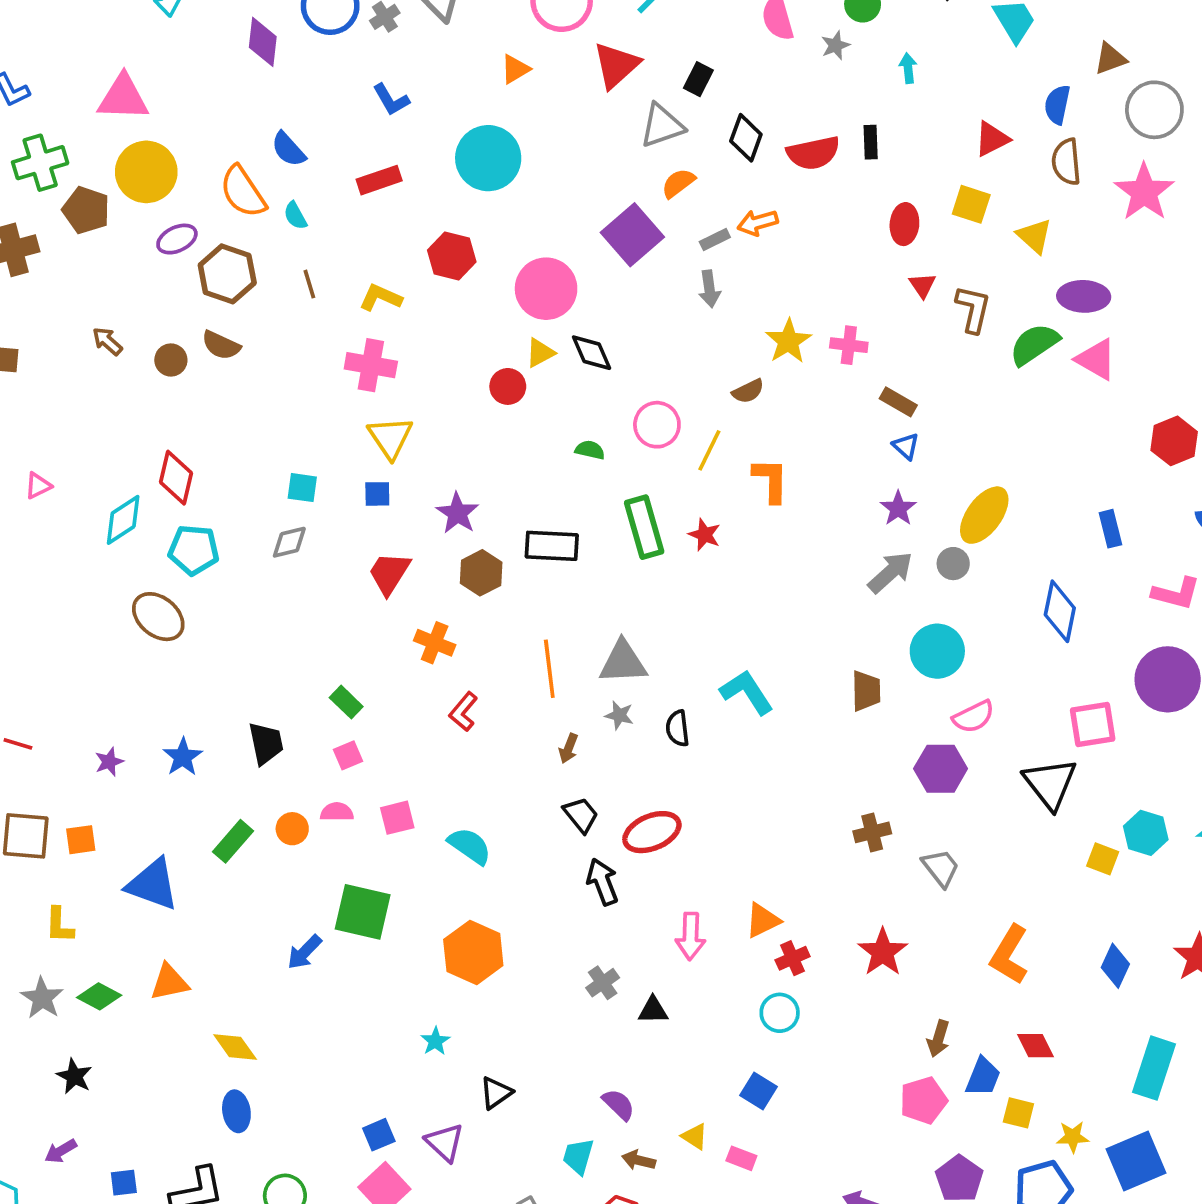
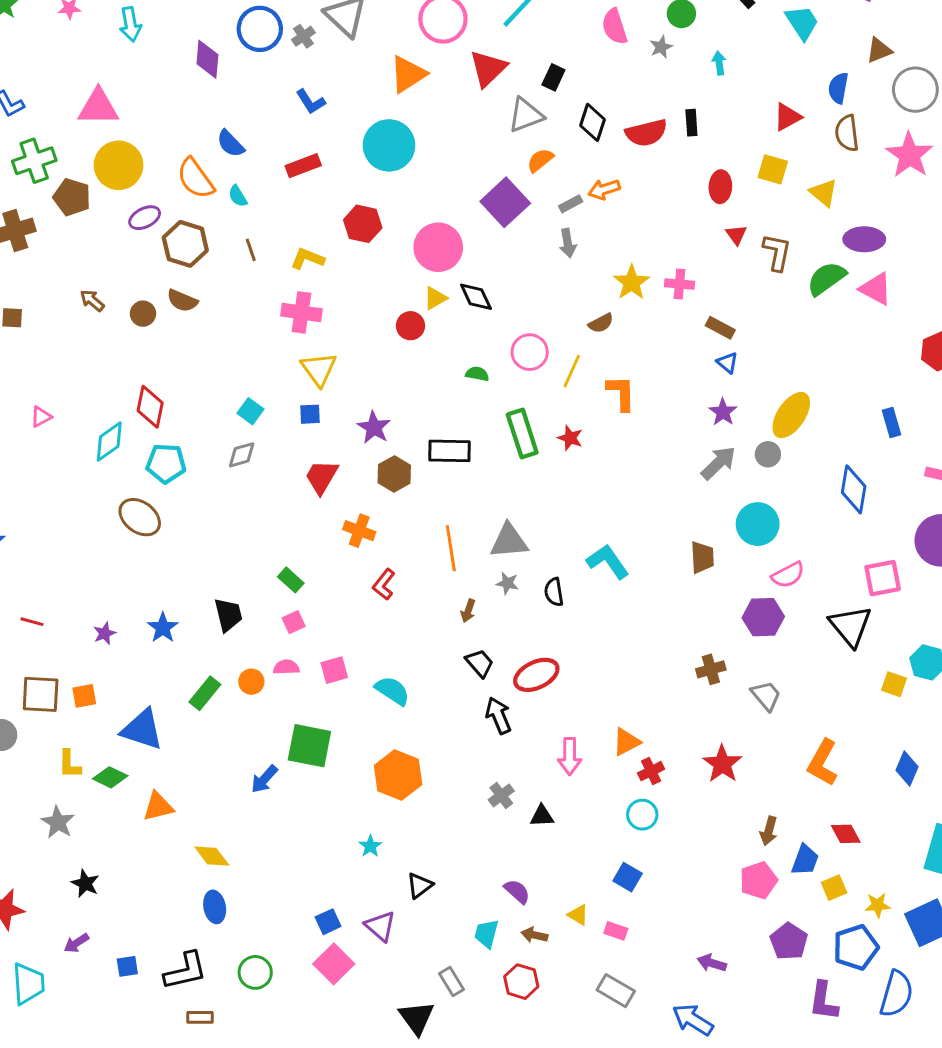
orange triangle: (515, 69) -> (408, 74), size x1.6
cyan square: (302, 488) -> (250, 411), turned 30
green diamond: (99, 996) -> (110, 777), moved
yellow square: (1018, 1113) -> (834, 888), turned -35

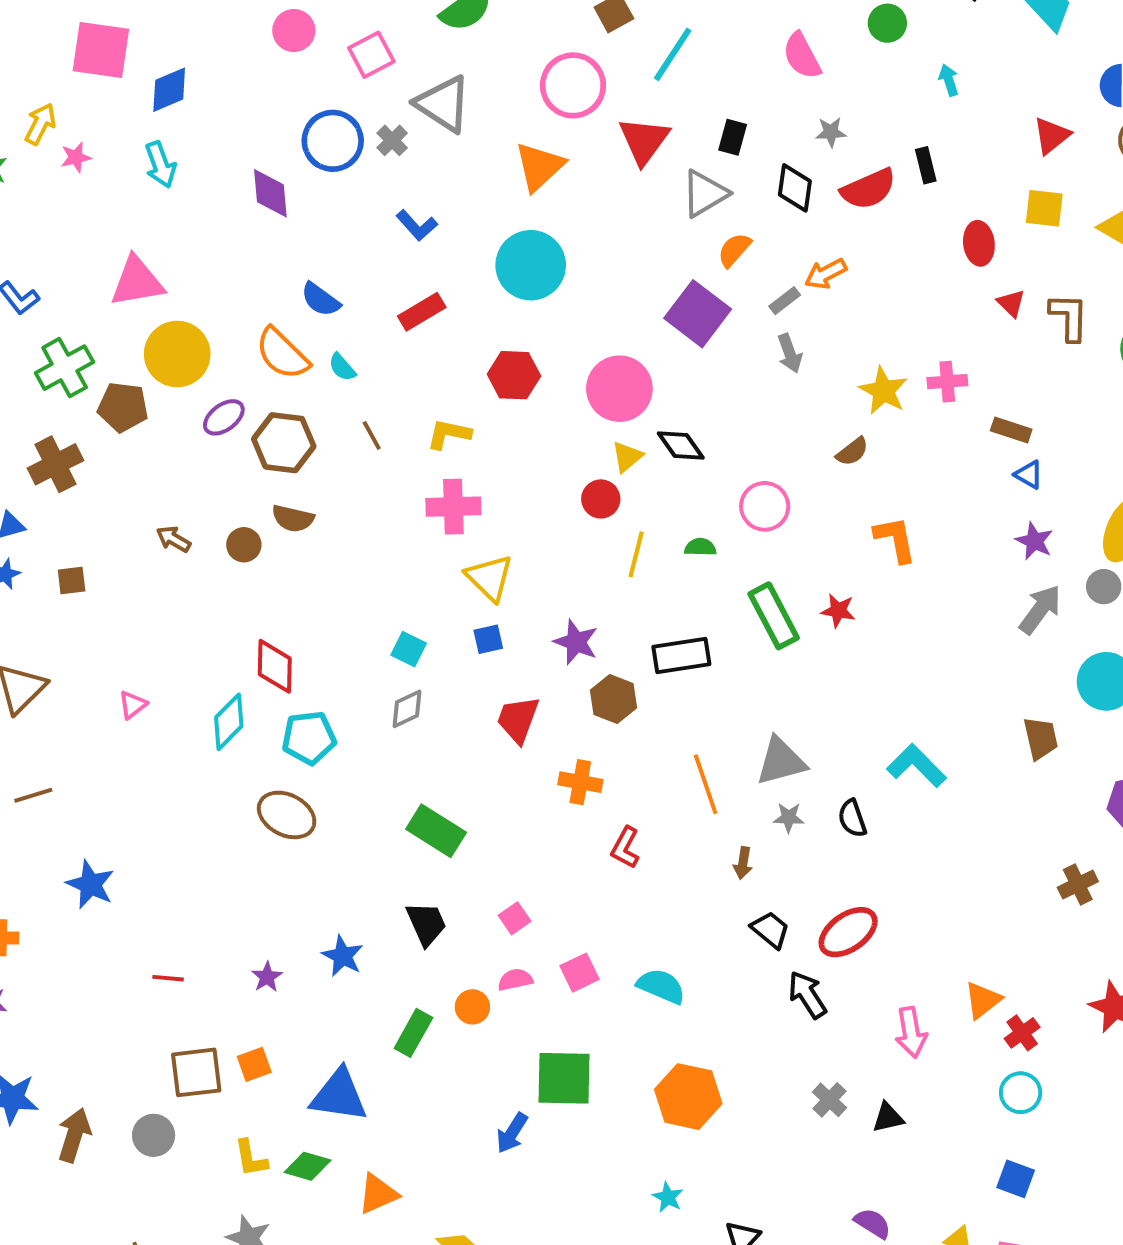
gray star: (661, 47) -> (831, 132), moved, turned 30
yellow line: (572, 371) -> (636, 554), moved
green rectangle: (291, 580) -> (436, 831), moved, size x1.6

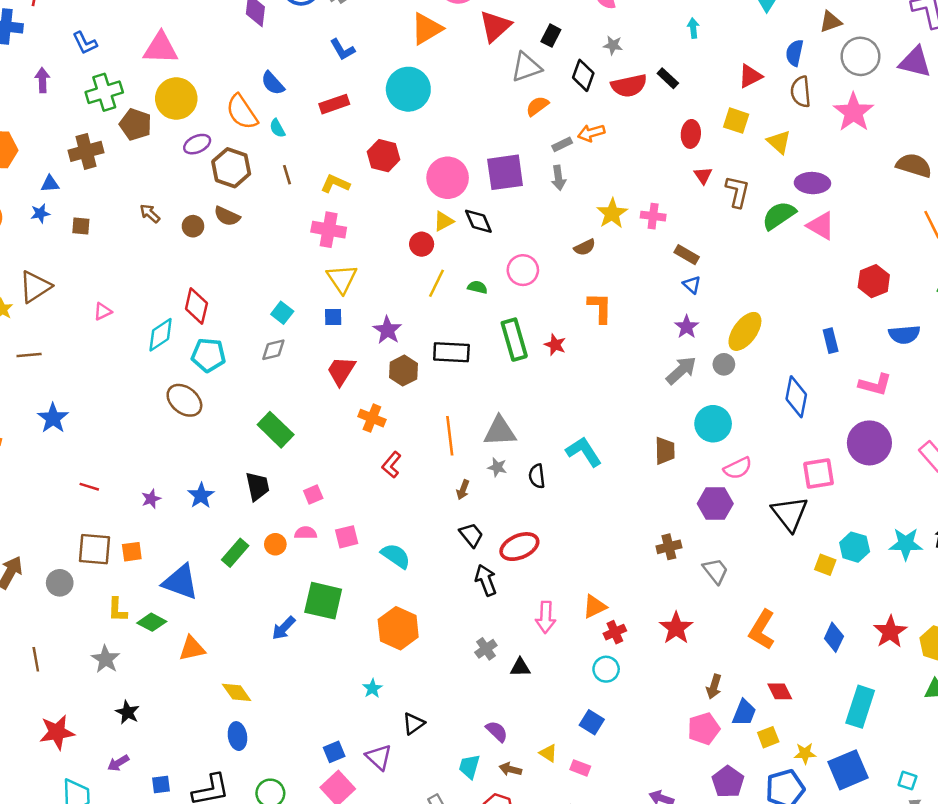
black rectangle: (926, 165) -> (668, 78), turned -45
purple square: (698, 314) -> (505, 172), moved, turned 33

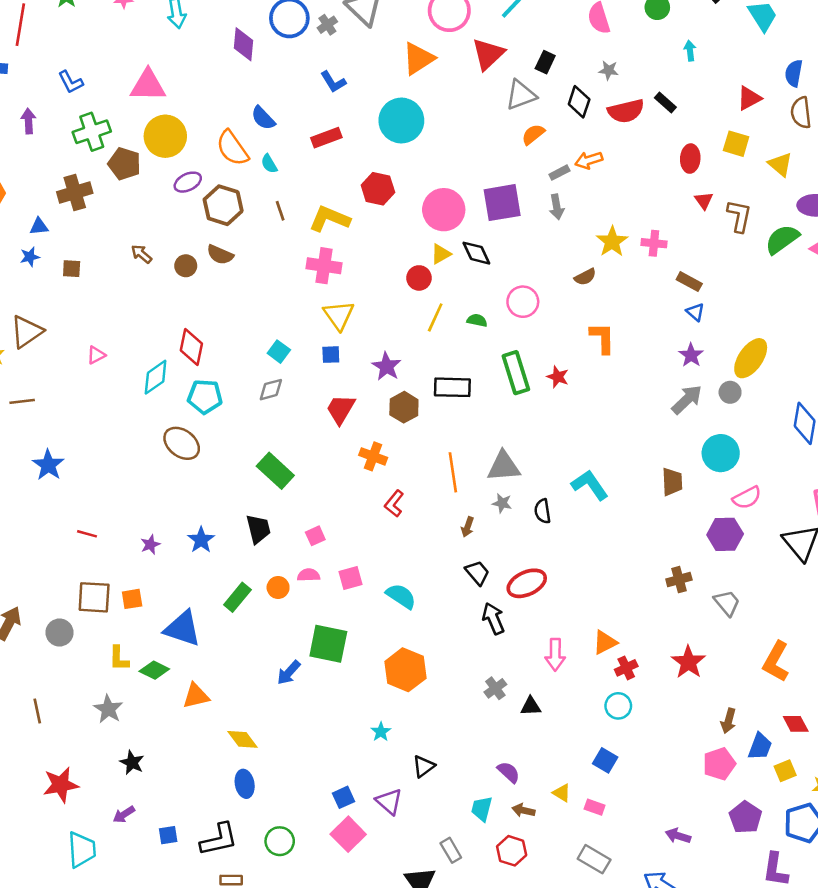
yellow L-shape: (335, 184) -> (329, 219), size x1.4

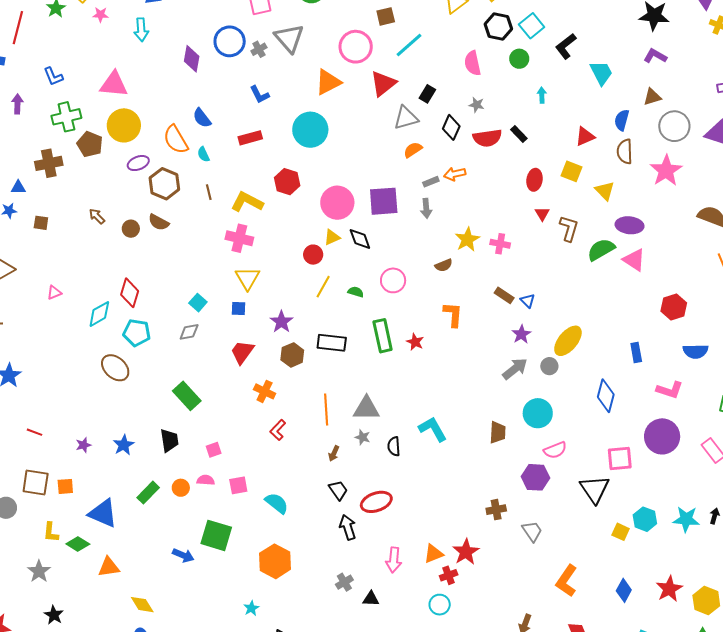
brown rectangle: (689, 282) -> (504, 295), moved
red star: (688, 662) -> (466, 552), moved
blue arrow: (289, 673) -> (183, 555), turned -115

